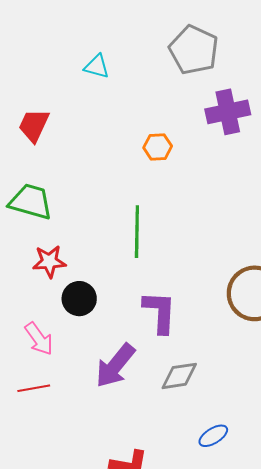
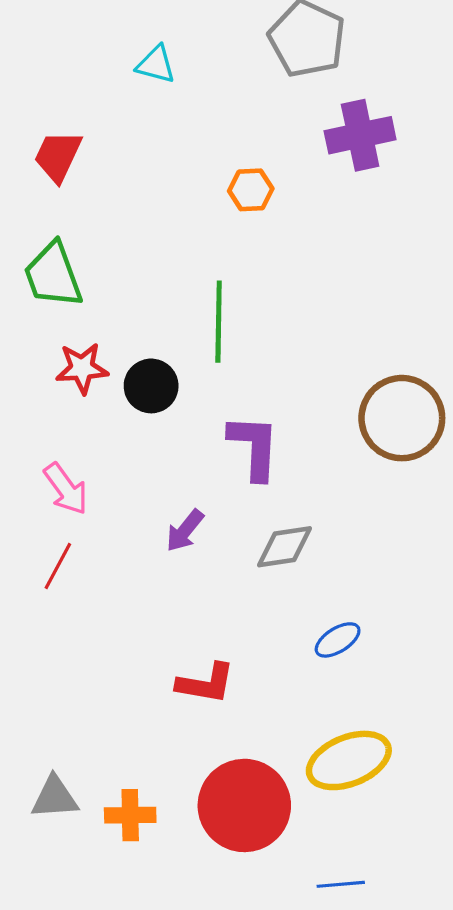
green trapezoid: (31, 202) -> (53, 275), turned -126
black circle: (79, 299) -> (151, 386), moved
purple arrow: (115, 366) -> (185, 531), size x0.6
red line: (34, 388) -> (58, 566), turned -52

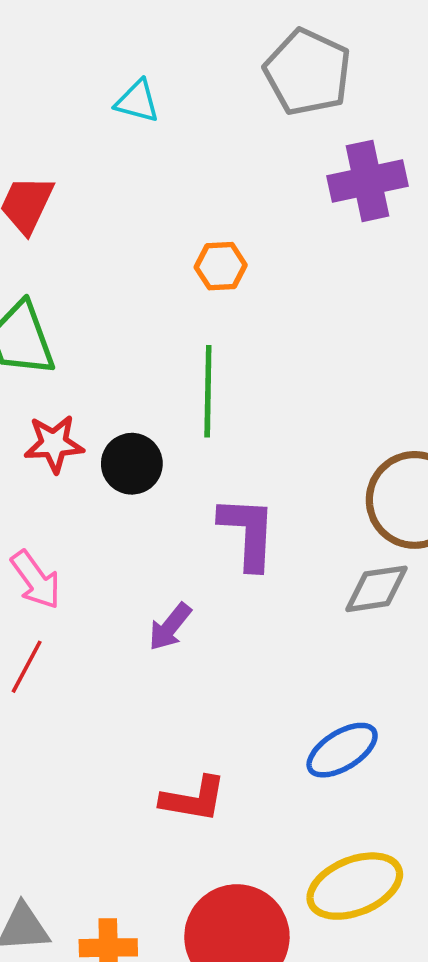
orange hexagon: (251, 190) -> (221, 266), moved
gray diamond: (285, 547) -> (377, 589), moved
blue ellipse: (338, 640) -> (342, 750), size x1.4

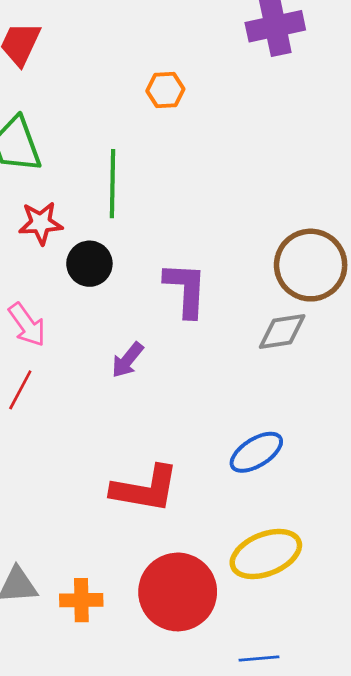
green line: (208, 391) -> (113, 184), moved
black circle: (132, 464) -> (89, 264), moved
red L-shape: (193, 799) -> (145, 489), size x1.4

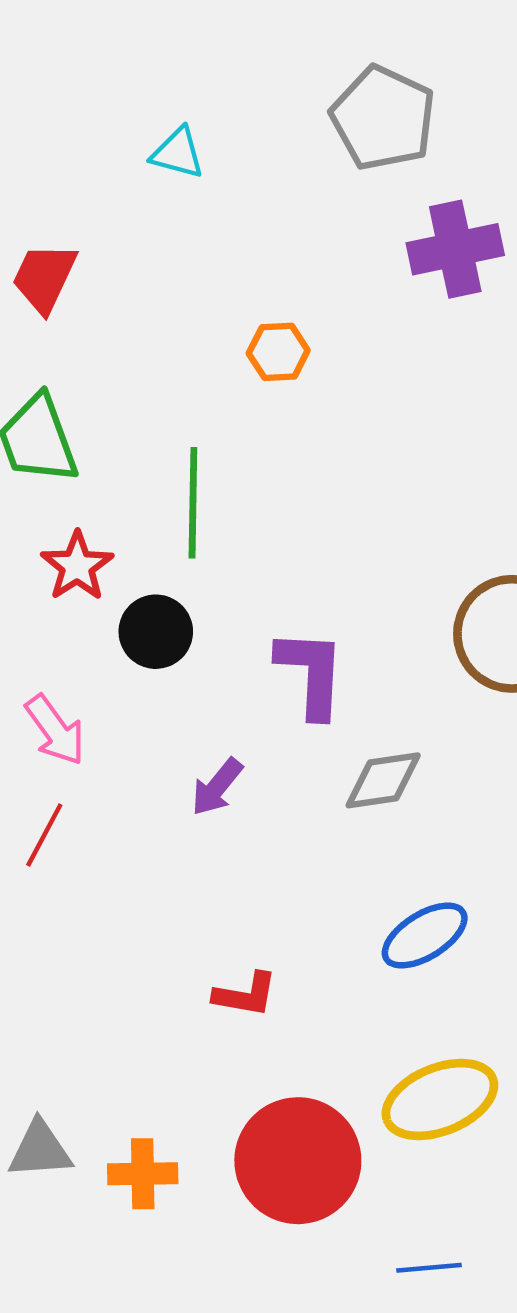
red star: (41, 223) -> (77, 566), turned -30
gray diamond: (282, 332) -> (383, 780), moved
red L-shape: (145, 489) -> (245, 995), size x0.6

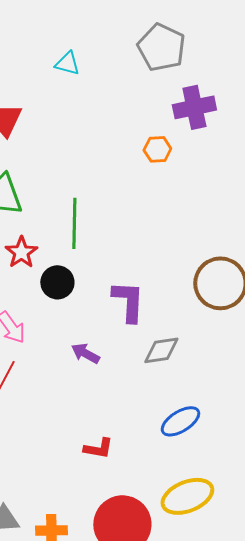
orange hexagon: (278, 352) -> (157, 149), moved
purple arrow: (217, 787) -> (85, 353), turned 80

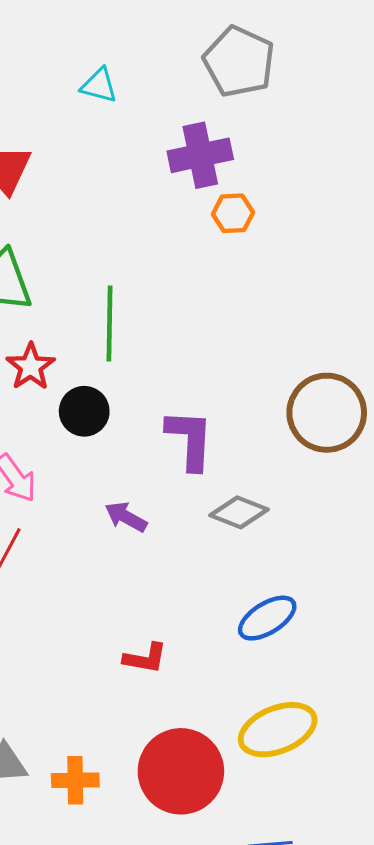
purple cross: (194, 107) -> (200, 155), moved
gray diamond: (161, 350) -> (239, 512), turned 30

